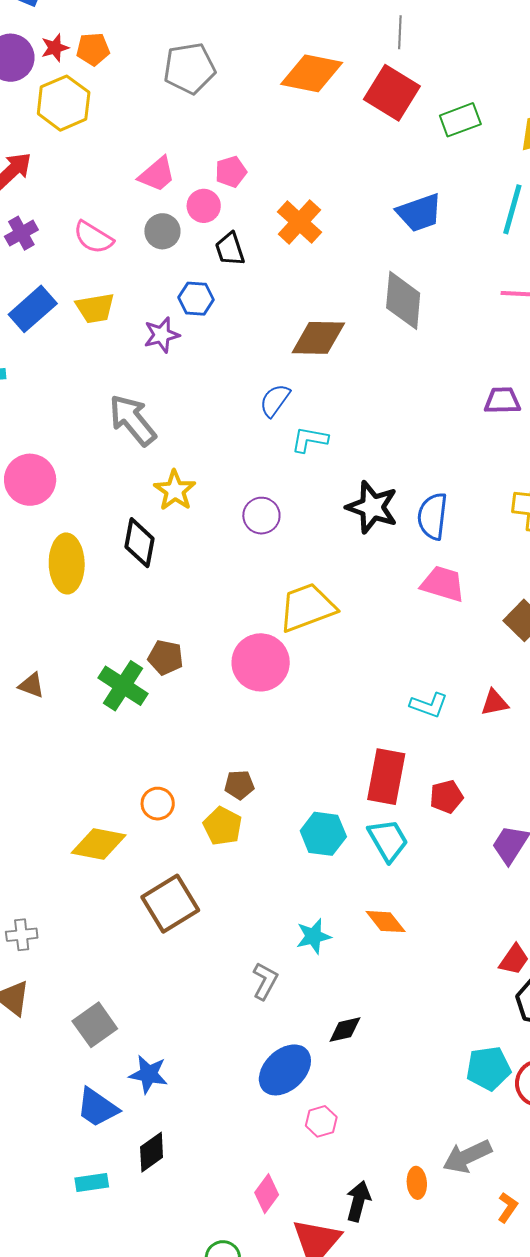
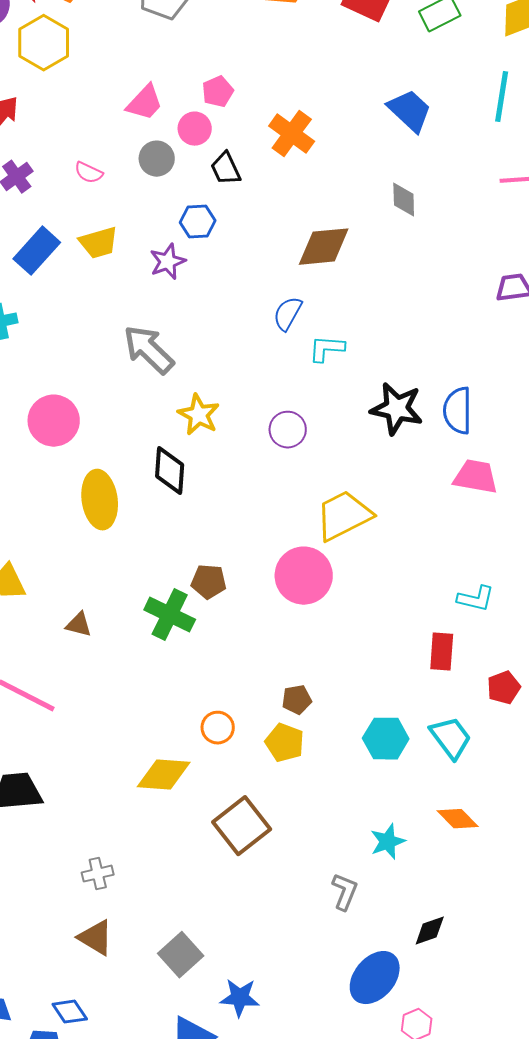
blue trapezoid: (419, 213) -> (410, 111), turned -111
pink semicircle: (93, 237) -> (89, 173), size x0.7
gray diamond: (403, 300) -> (404, 200), size x0.6
red rectangle: (386, 777) -> (442, 652), moved, size x0.7

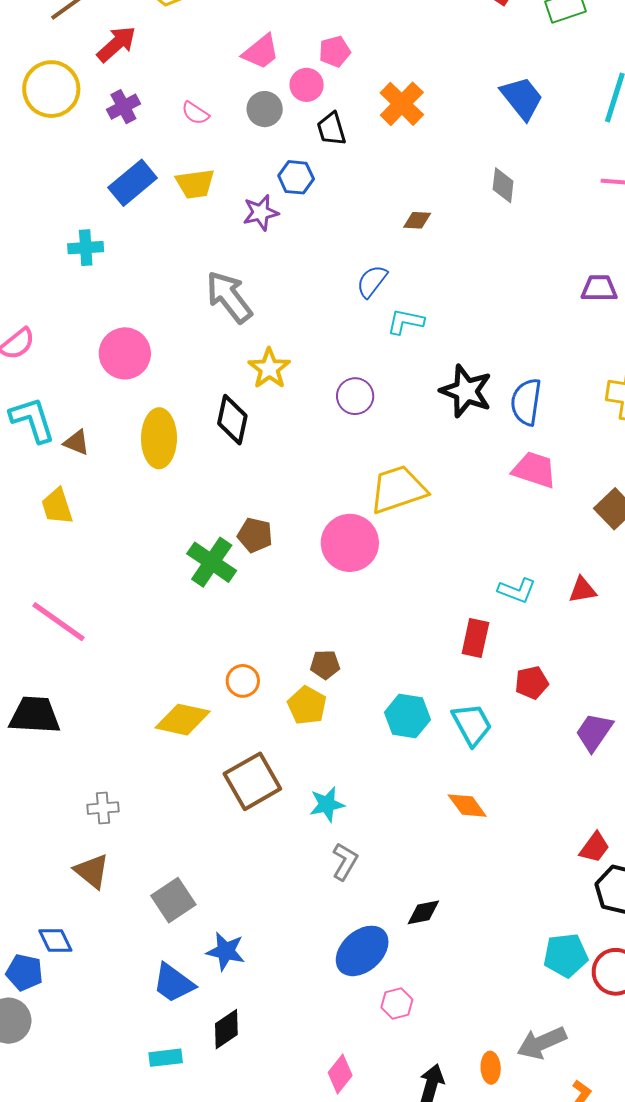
brown diamond: (324, 247) -> (417, 220), size x0.5
brown triangle: (79, 625) -> (77, 442), moved
cyan star: (388, 842) -> (327, 804), moved

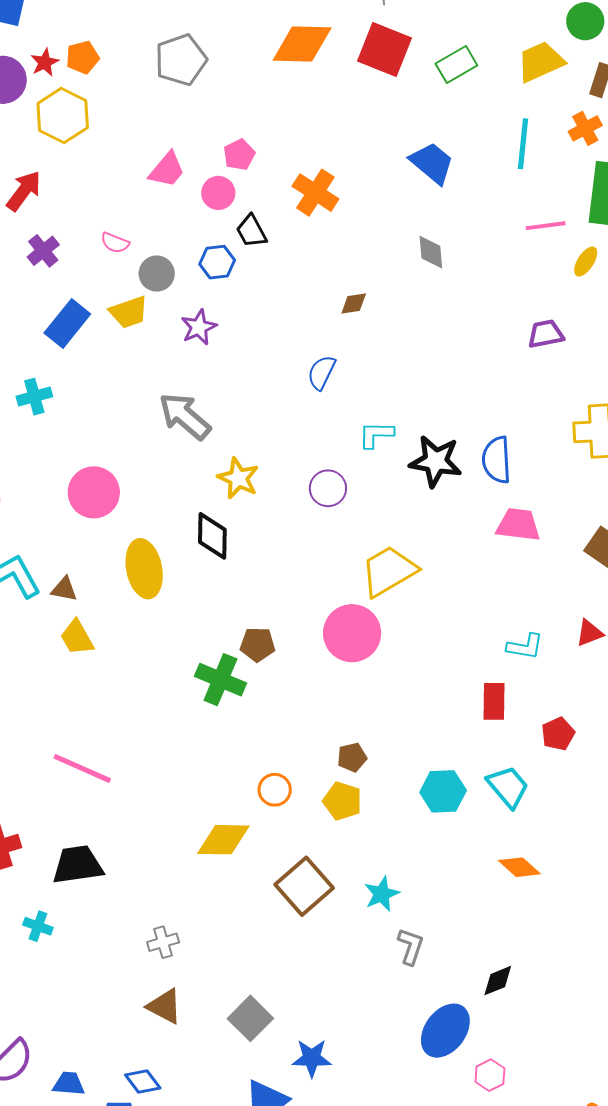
gray circle: (265, 109) -> (157, 274), moved
blue hexagon: (296, 177) -> (217, 262), moved
cyan L-shape: (405, 322) -> (376, 435), moved
yellow trapezoid: (57, 506) -> (77, 638), moved

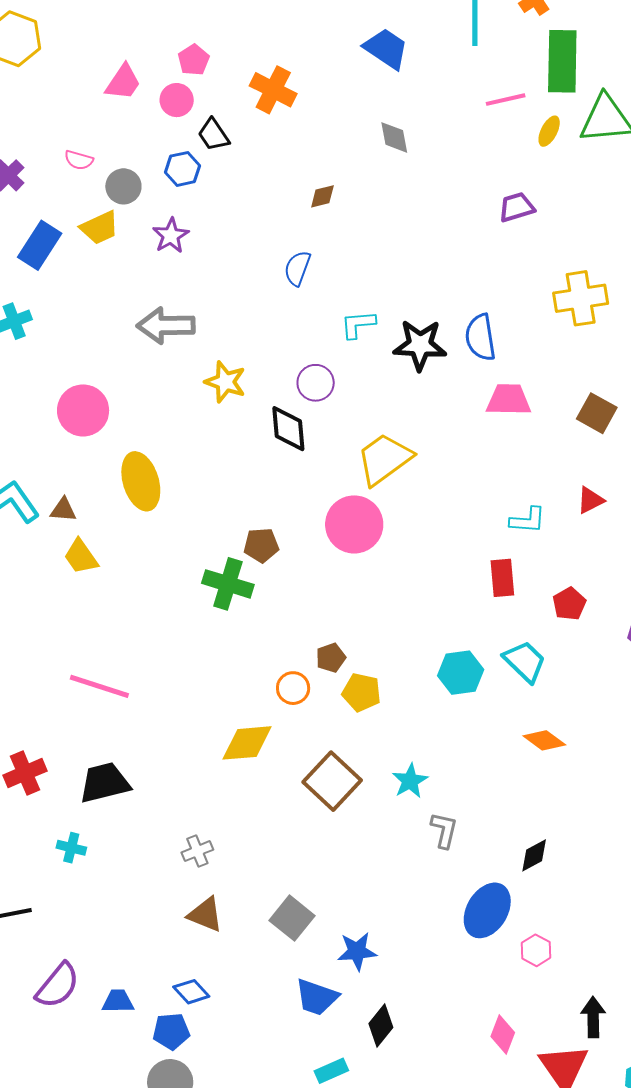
gray arrow: (185, 416) -> (166, 325), turned -36
black diamond: (212, 536) -> (288, 429), moved
brown pentagon: (352, 757) -> (331, 658), moved

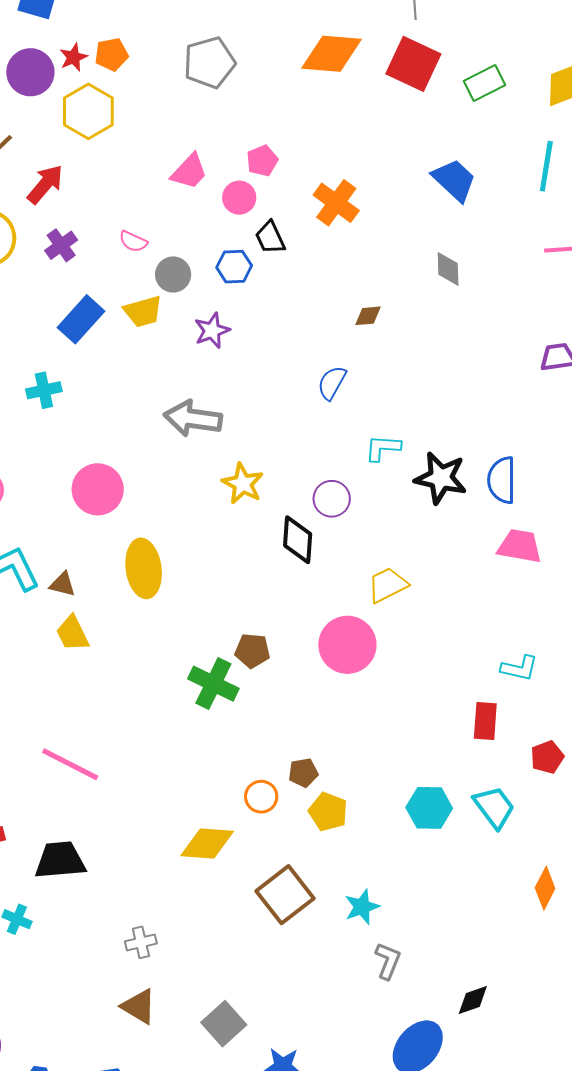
yellow trapezoid: (384, 459) -> (388, 585), size x0.7
orange diamond: (544, 740) -> (545, 888), moved, turned 72

